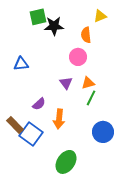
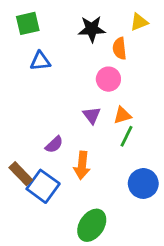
green square: (38, 17) -> (28, 23), moved
black star: (54, 26) -> (92, 29), moved
blue triangle: (21, 64) -> (40, 61), moved

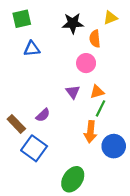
orange arrow: (82, 165) -> (90, 132), moved
brown rectangle: (21, 174) -> (16, 124), moved

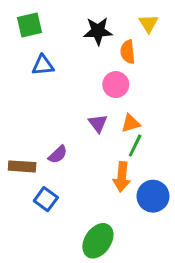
yellow triangle: (110, 18) -> (149, 24), turned -40
brown rectangle: (16, 124) -> (22, 166), turned -42
blue square: (34, 148) -> (46, 199), size x0.7

